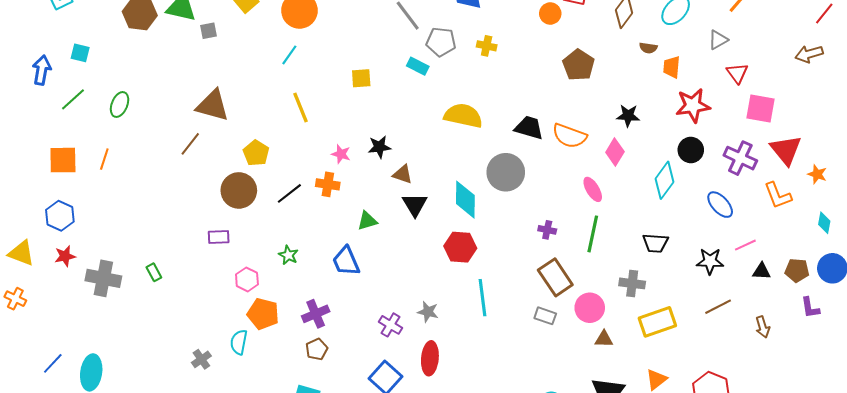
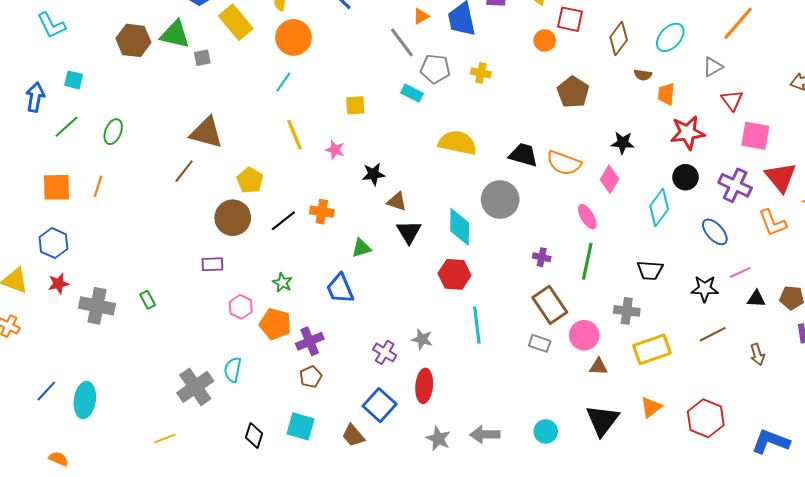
pink star: (341, 154) -> (335, 150), moved
orange pentagon: (263, 314) -> (275, 324), moved
gray cross: (201, 359) -> (195, 387), size x1.8

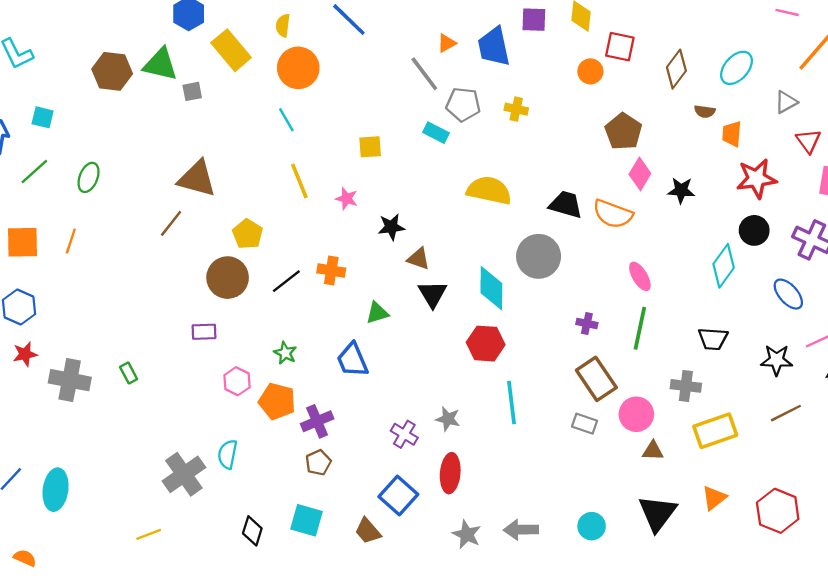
cyan line: (283, 82) -> (286, 120), turned -65
pink diamond: (610, 179) -> (640, 174), moved

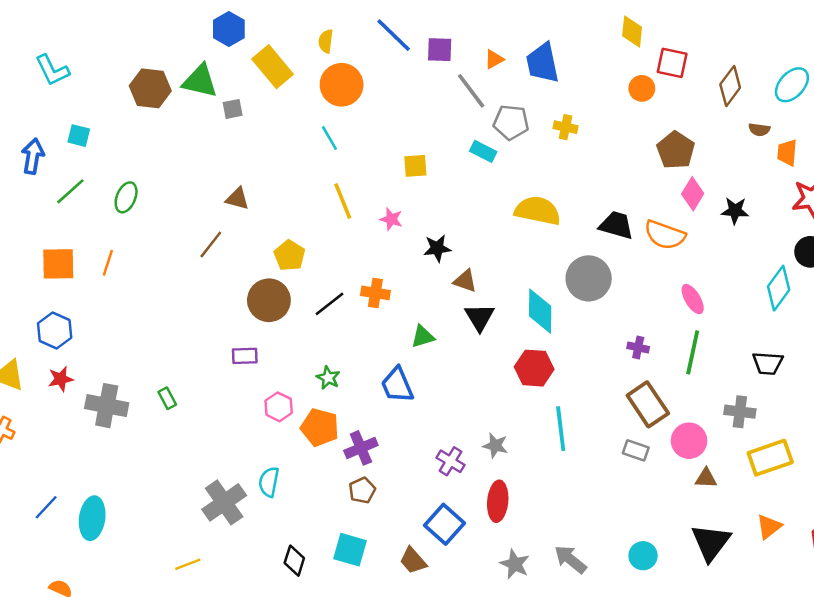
purple square: (534, 20) -> (440, 50), moved
brown triangle: (197, 179) -> (237, 199), size x0.6
gray arrow: (521, 530) -> (570, 559), turned 40

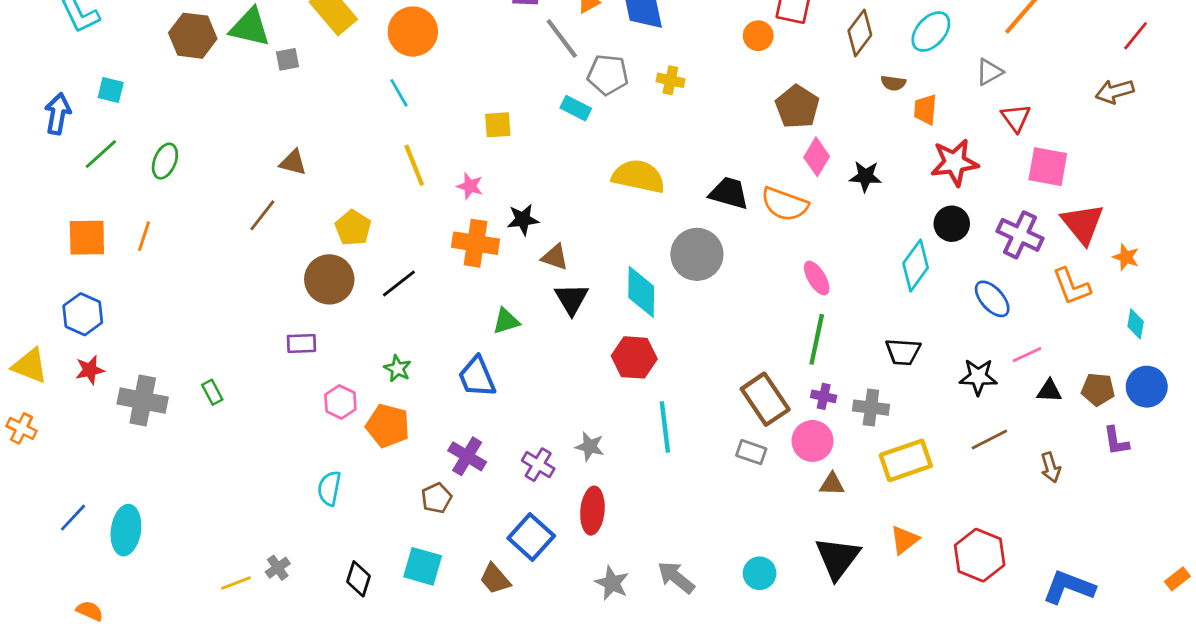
orange cross: (375, 293) -> (475, 243), moved, size x1.4
purple cross: (638, 347) -> (824, 396), moved
purple cross: (361, 448) -> (467, 456), moved, turned -36
gray cross: (224, 502) -> (278, 568), moved, size x0.5

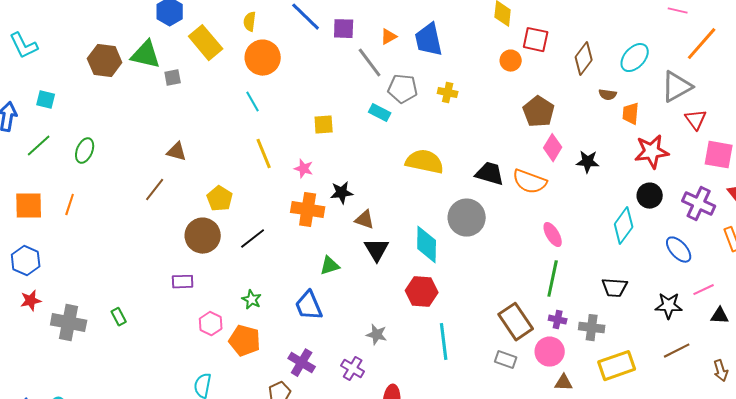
gray triangle: (989, 72) -> (677, 87), size x1.6
gray star: (590, 447) -> (377, 335), moved

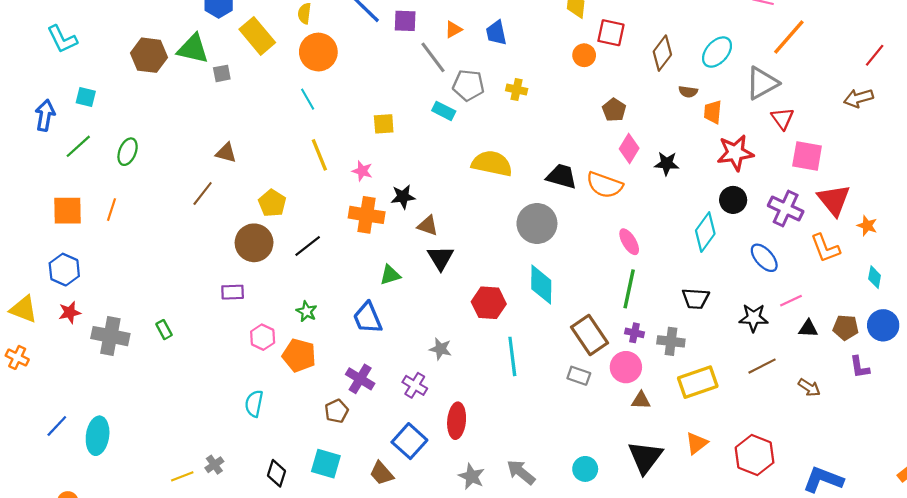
blue trapezoid: (429, 40) -> (496, 33), size x0.7
brown pentagon: (539, 112) -> (614, 110), size x0.7
cyan diamond: (427, 245) -> (541, 285), moved
brown arrow: (721, 371) -> (809, 387), turned -40

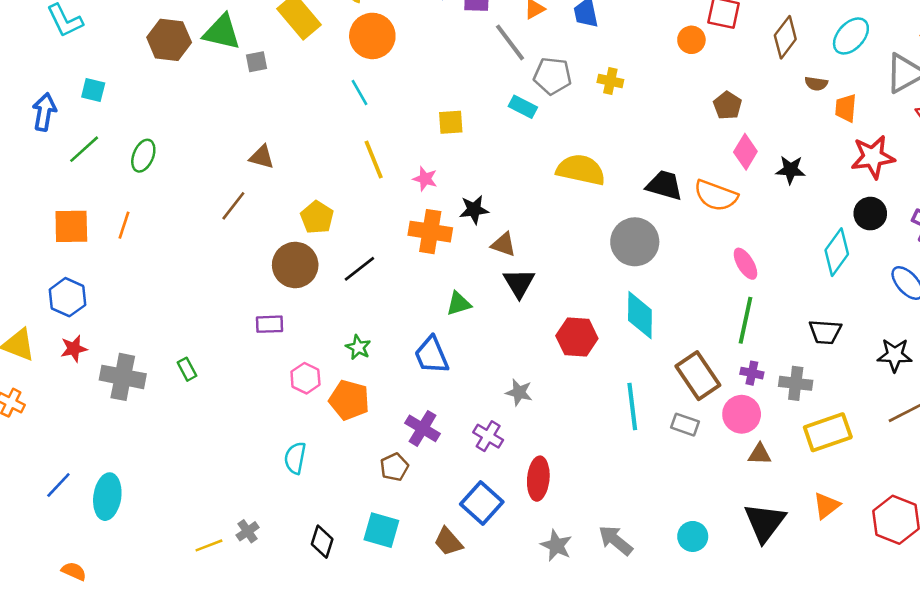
cyan line: (512, 356) -> (632, 407), moved

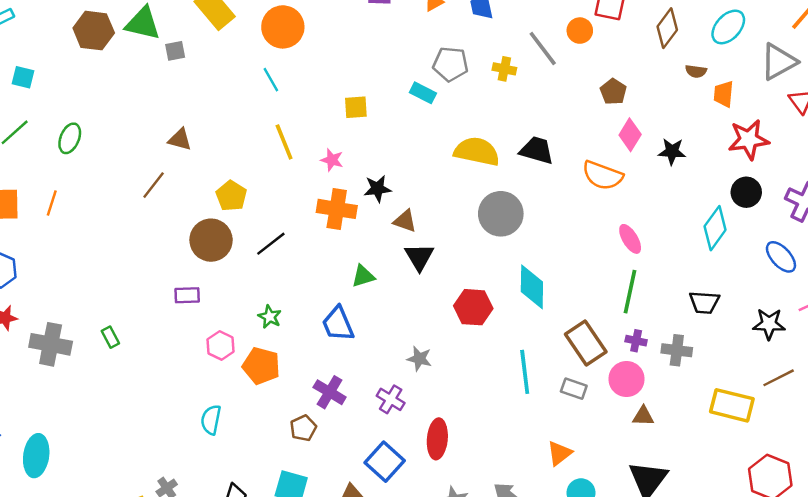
gray line: (510, 42) -> (543, 49), moved
black trapezoid: (664, 185) -> (537, 150), moved
gray circle: (635, 242) -> (501, 214), moved
yellow rectangle: (828, 432) -> (732, 405), moved, turned 33
orange triangle: (827, 506) -> (559, 453), moved

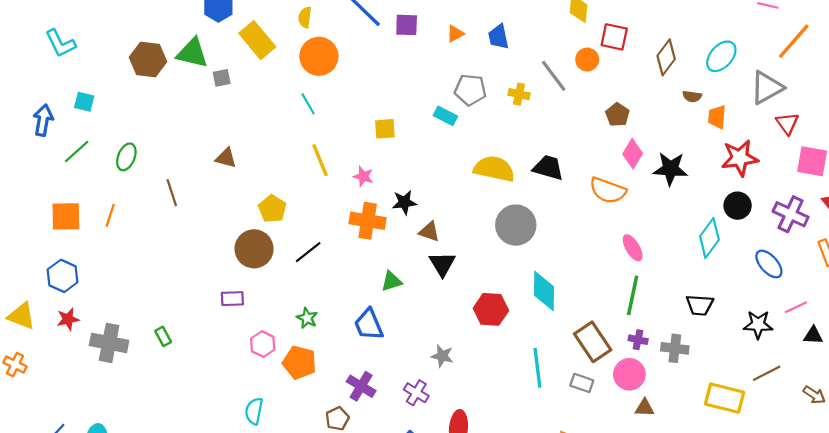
black star: (672, 151) -> (670, 169), size x1.4
brown line: (154, 185) -> (172, 193), moved, turned -56

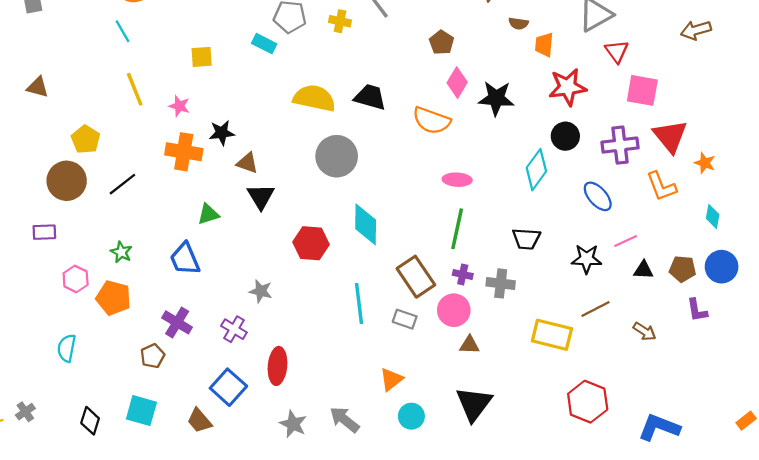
purple cross: (791, 214) -> (620, 145), turned -32
pink ellipse: (633, 248) -> (457, 180), turned -56

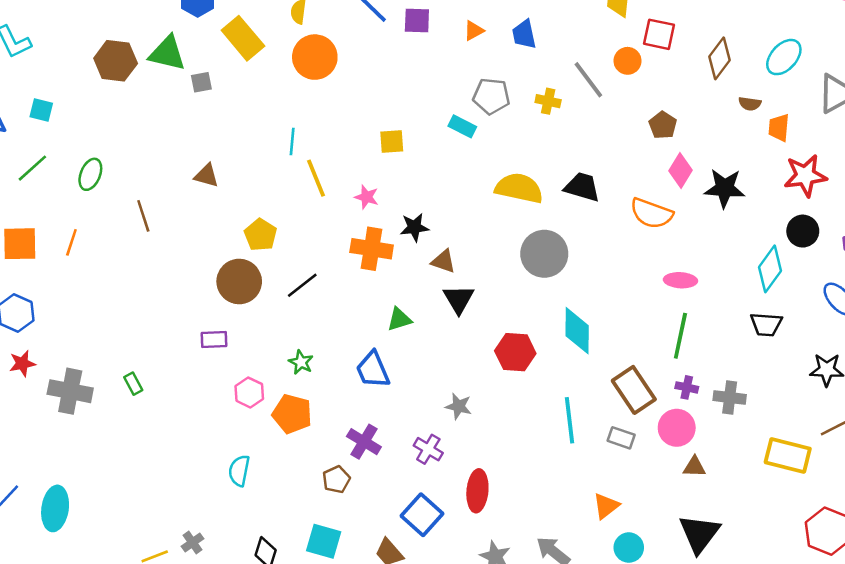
cyan line: (122, 31) -> (292, 142), moved, turned 35
black trapezoid: (526, 239) -> (766, 324), moved

